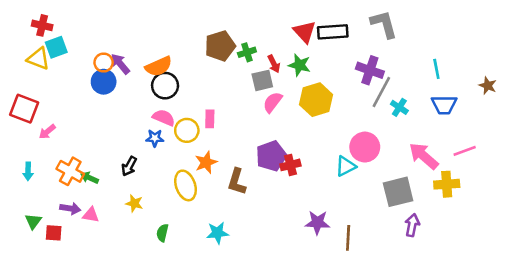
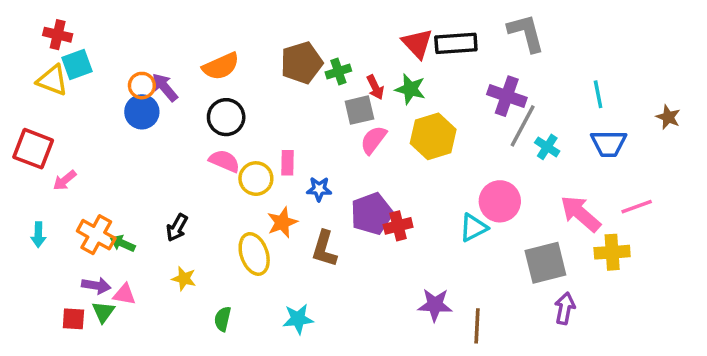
orange semicircle: (159, 66) -> (221, 66), moved
blue star: (155, 138) -> (319, 189), moved
green triangle: (33, 221) -> (103, 312), moved

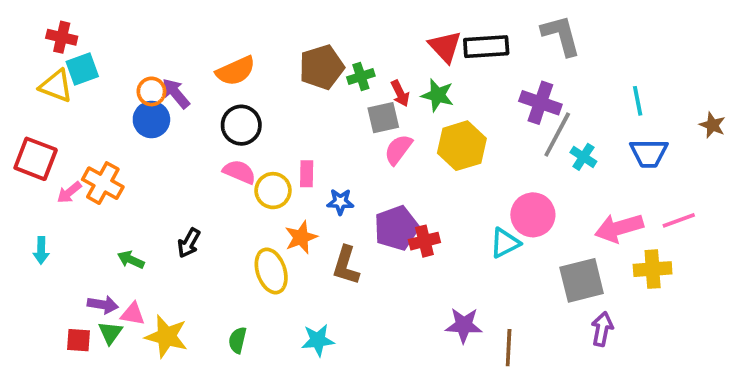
pink arrow: (581, 214) -> (619, 228), turned -57
orange cross: (96, 235) -> (103, 183), moved
yellow star: (184, 279) -> (166, 336), moved, size x1.6

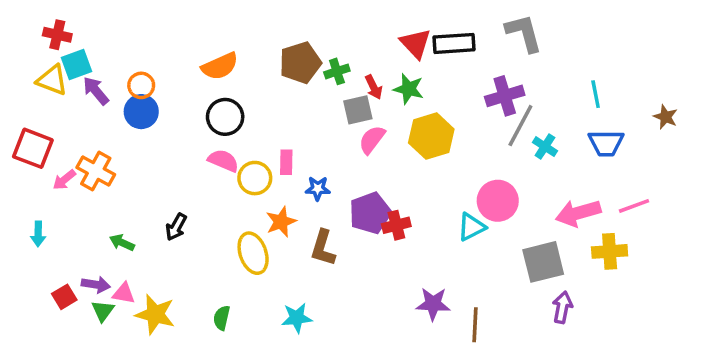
purple arrow: (176, 93) -> (96, 91), moved
purple cross: (540, 103) -> (505, 96), turned -36
red square: (79, 340) -> (64, 297), moved, turned -35

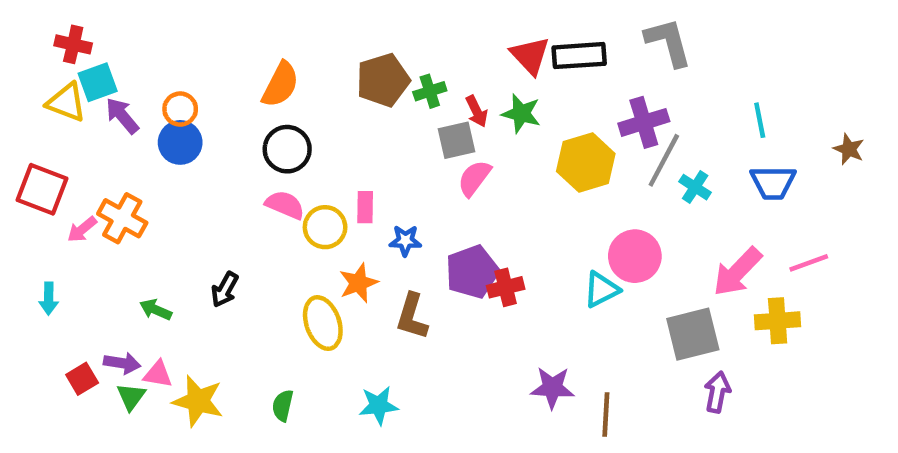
orange semicircle: (220, 66) -> (280, 85), turned -39
yellow hexagon: (431, 136) -> (586, 163), moved
pink arrow: (578, 213) -> (737, 272), turned -30

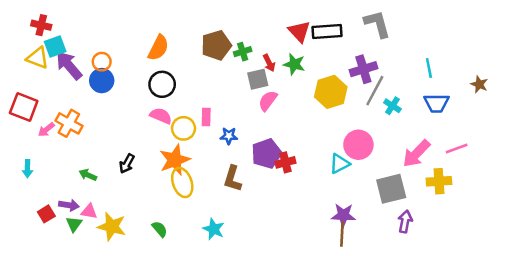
purple arrow: (122, 116) -> (69, 65), size x1.4
orange star: (358, 283) -> (175, 160), moved, size x1.4
purple star: (552, 388) -> (343, 215), moved
green semicircle: (283, 405) -> (160, 229), turned 126
cyan star: (379, 405) -> (214, 229), turned 30

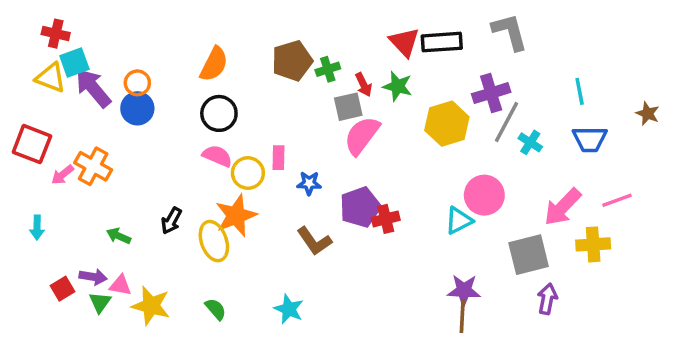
pink semicircle: (268, 101) -> (362, 136), size x1.4
brown L-shape: (233, 179) -> (314, 241), turned -52
yellow ellipse: (182, 182) -> (214, 241), moved

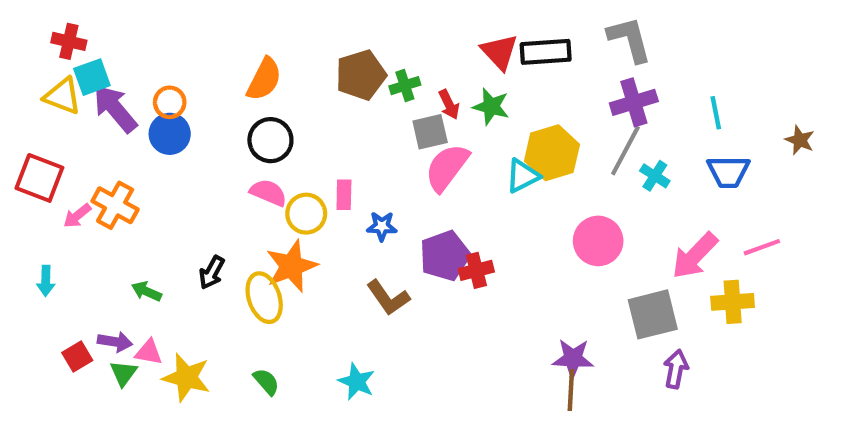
purple cross: (491, 93) -> (634, 102), moved
cyan triangle: (459, 221) -> (523, 176), moved

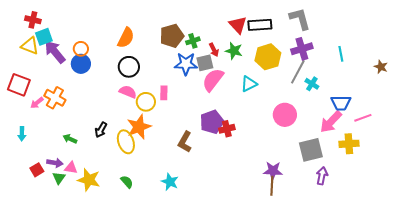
yellow hexagon: (552, 153) -> (268, 57), moved
blue trapezoid: (728, 172) -> (341, 103), moved
blue star: (382, 226) -> (186, 64), moved, size x1.6
brown L-shape: (388, 298) -> (185, 142), turned 65

